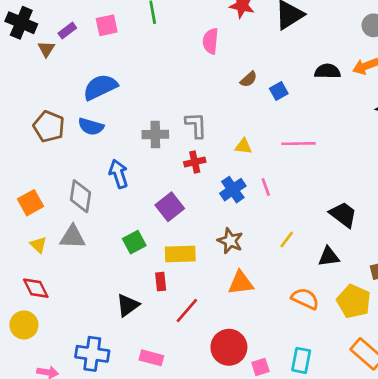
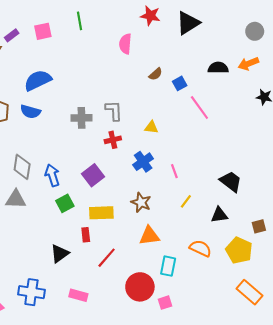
pink line: (299, 144) -> (199, 107), moved, turned 55
blue arrow: (119, 174) -> (52, 175), moved
pink line: (266, 187) -> (174, 171), moved
cyan rectangle: (301, 360) -> (168, 266), moved

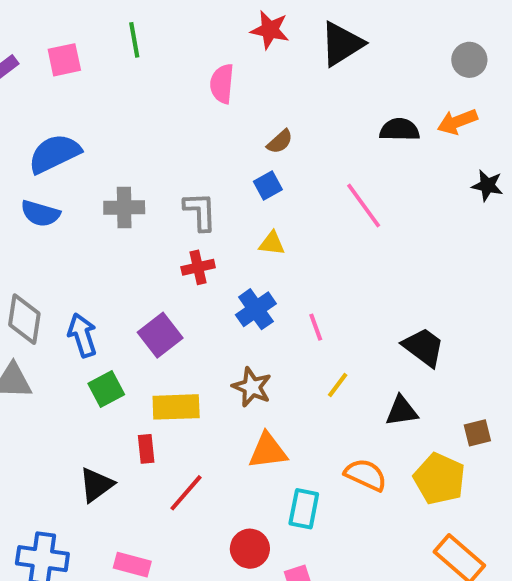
blue square: (180, 83) -> (268, 186), moved
gray cross: (82, 118) -> (124, 207), moved
red circle: (140, 287) -> (250, 549), size x0.7

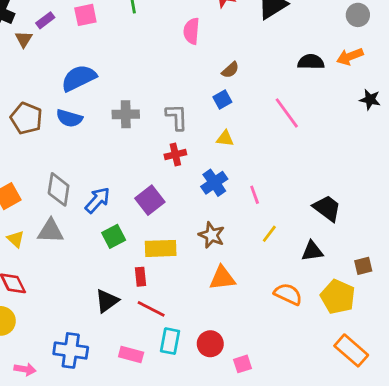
blue arrow: (82, 335) -> (98, 200), turned 60
red line: (186, 493) -> (151, 309), moved, turned 76
cyan rectangle: (304, 509) -> (170, 341), moved

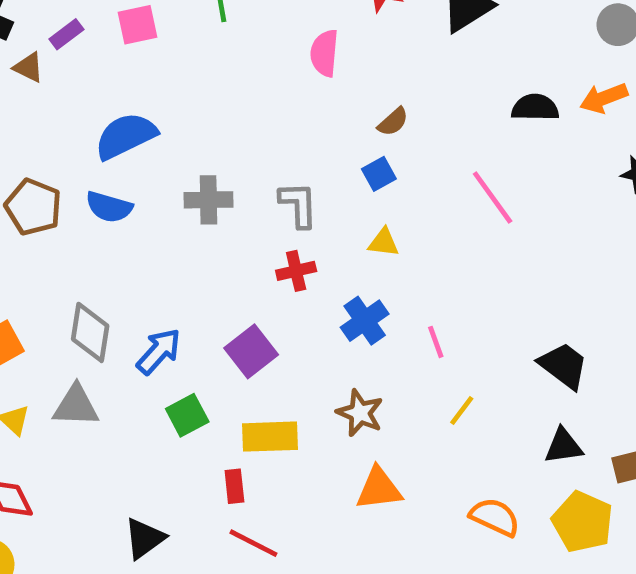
brown triangle: (24, 39) -> (29, 67), turned -36
black triangle: (312, 251) -> (564, 446), moved
black triangle: (107, 301) -> (145, 538), moved

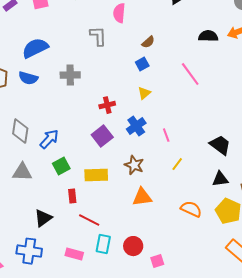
gray L-shape: (298, 205) -> (98, 36), moved
yellow triangle: (384, 242) -> (144, 93), turned -48
purple square: (251, 351) -> (102, 136), moved
gray triangle: (76, 406) -> (22, 172), moved
red rectangle: (234, 486) -> (72, 196), moved

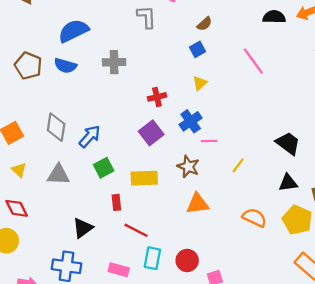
pink line: (166, 135) -> (209, 141), moved, turned -72

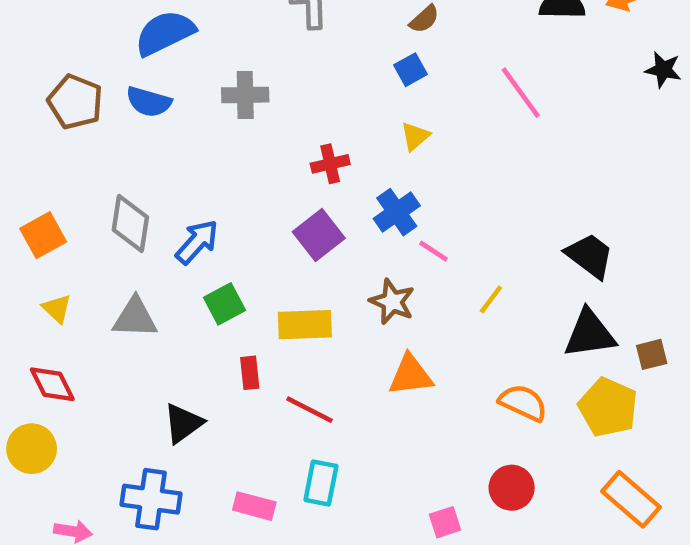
pink line: (209, 141) -> (433, 251), turned 35
black triangle: (288, 183) -> (590, 334), size x1.4
red line: (136, 230) -> (309, 410), moved
red circle: (187, 260) -> (512, 488), moved

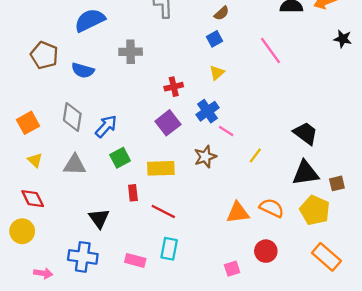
blue semicircle: (149, 102) -> (83, 70), moved
brown star: (392, 302) -> (205, 157), turned 30
orange triangle: (411, 375) -> (238, 213), moved
black triangle: (183, 423) -> (99, 218), turned -30

